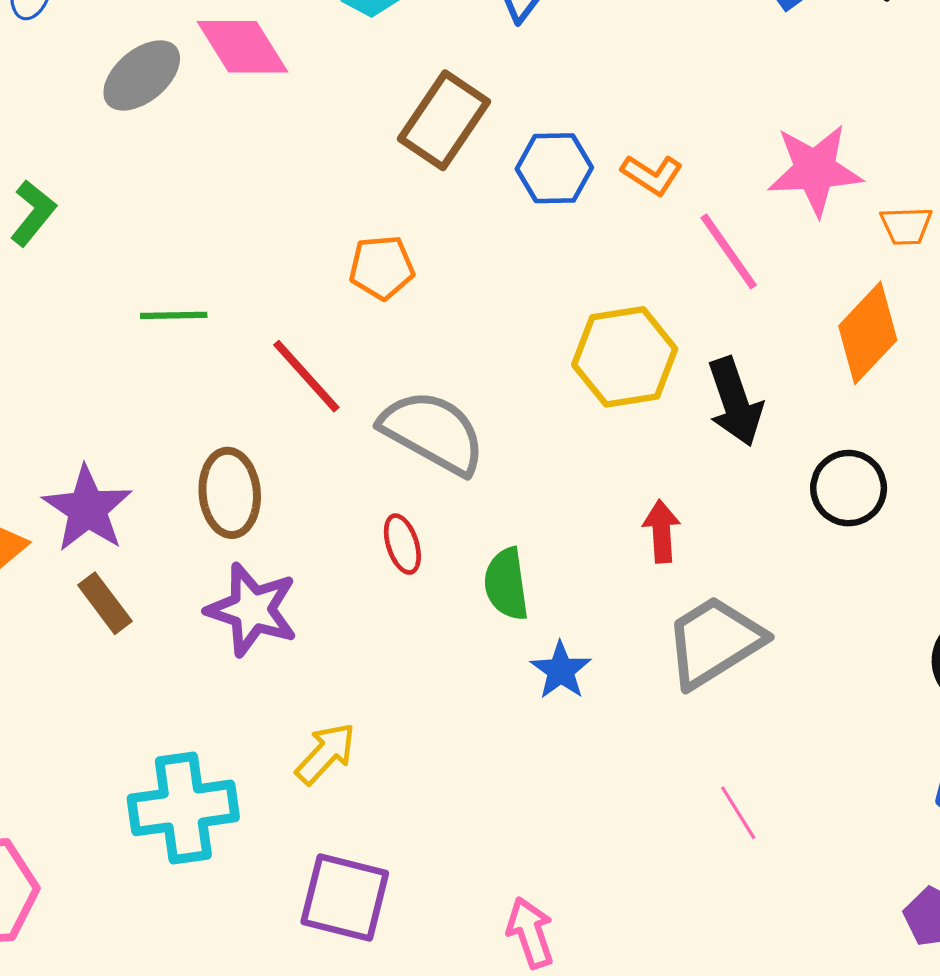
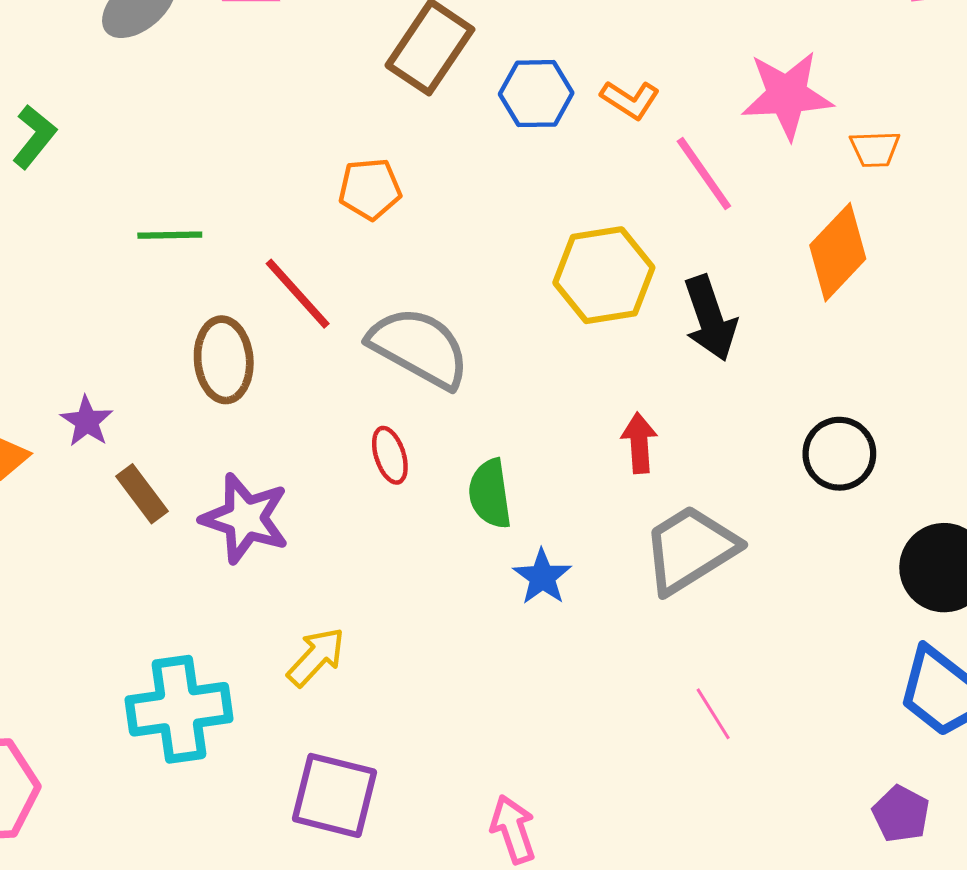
black circle: (849, 488) -> (839, 454), moved
brown ellipse: (230, 493) -> (224, 360), moved
purple star: (87, 509) -> (87, 421), size x0.6
brown rectangle: (105, 603) -> (142, 494), moved

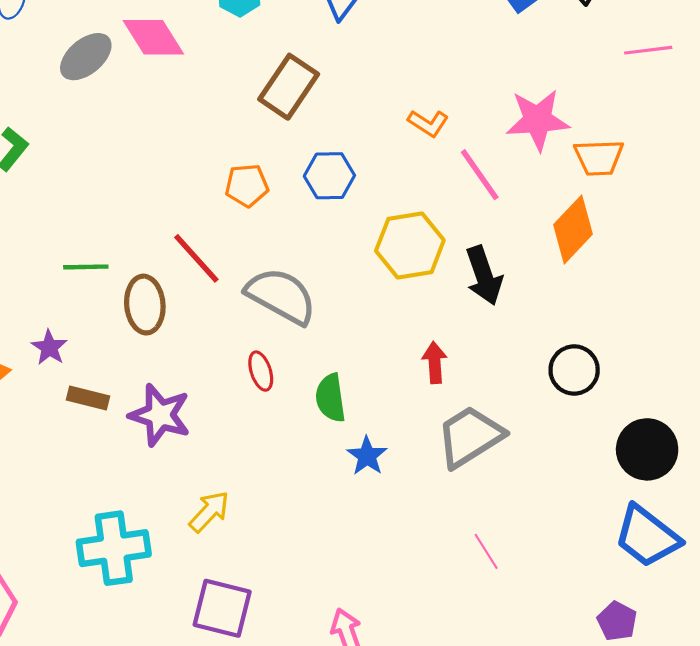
blue hexagon: (536, 94) -> (329, 176), moved
orange trapezoid: (875, 149) -> (599, 158), size x1.4
green line: (170, 235) -> (86, 267), moved
brown rectangle: (142, 494) -> (88, 398), turned -39

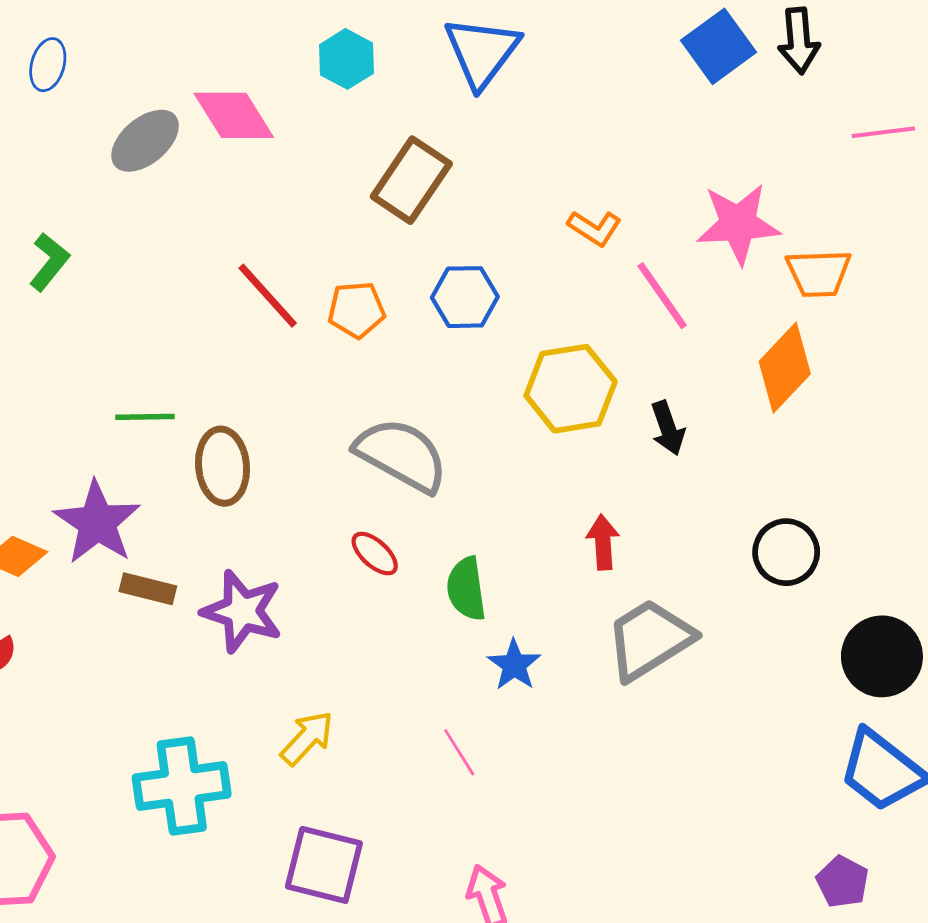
red line: (196, 258) -> (268, 296), moved
black arrow: (484, 276) -> (668, 428), size x0.7
purple star: (49, 347) -> (97, 523), size x1.8
red ellipse: (261, 371) -> (375, 554), turned -30
pink line: (486, 551) -> (459, 752), moved

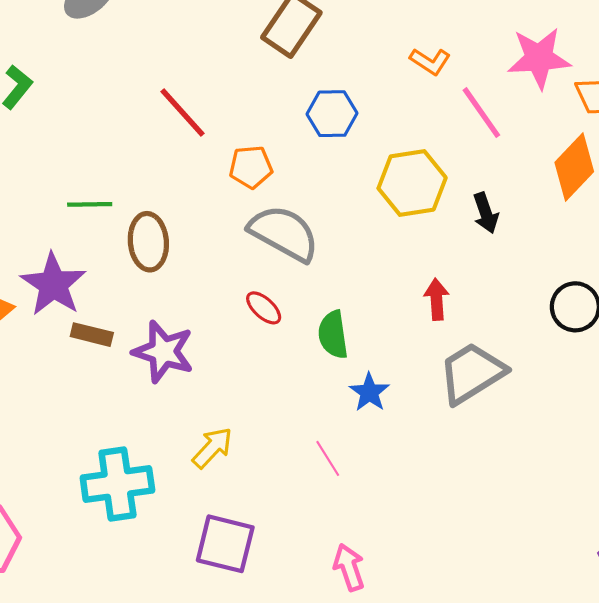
orange pentagon: (356, 310) -> (251, 167), moved

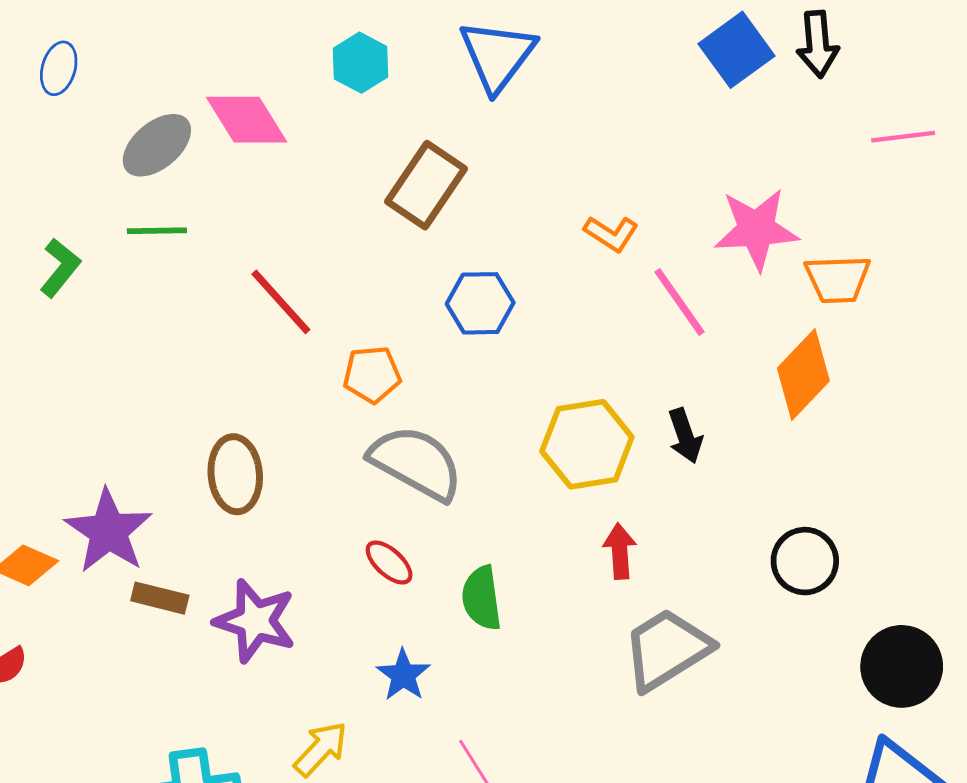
yellow hexagon: (412, 183) -> (587, 444), moved
green line: (90, 204) -> (157, 231), moved
blue star: (369, 392) -> (403, 675), moved

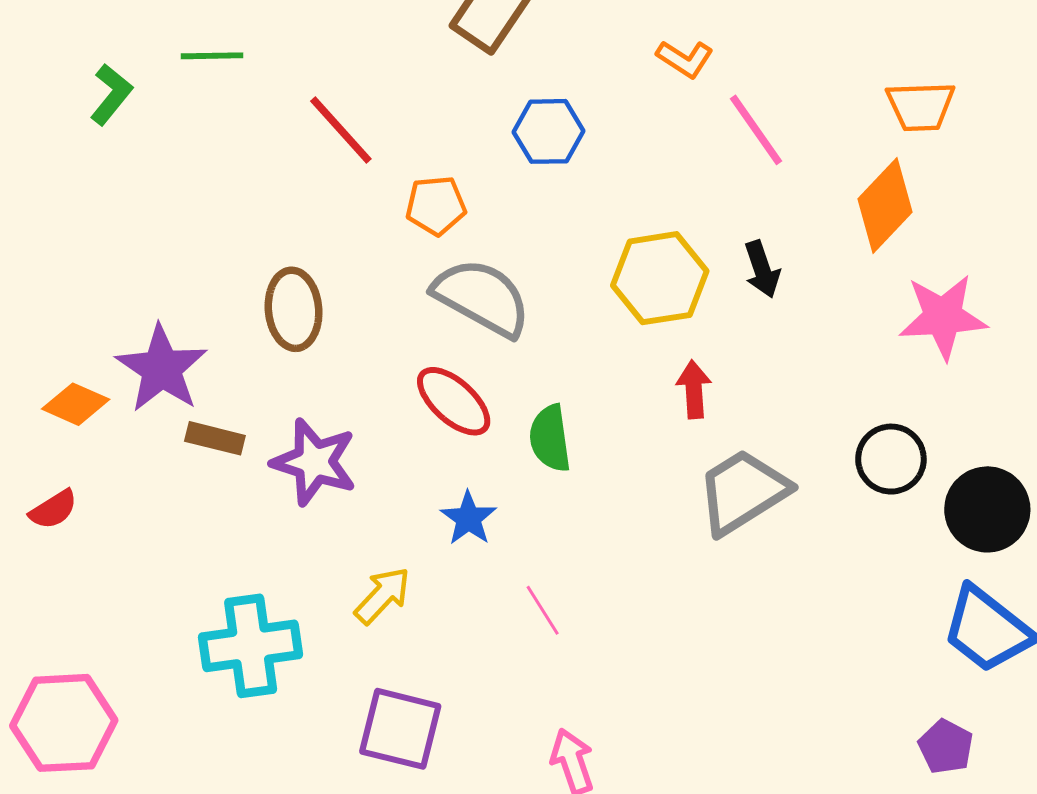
pink star: (756, 229) -> (943, 317), moved
black circle: (805, 561) -> (891, 459), moved
red ellipse: (389, 562) -> (454, 401), size x1.5

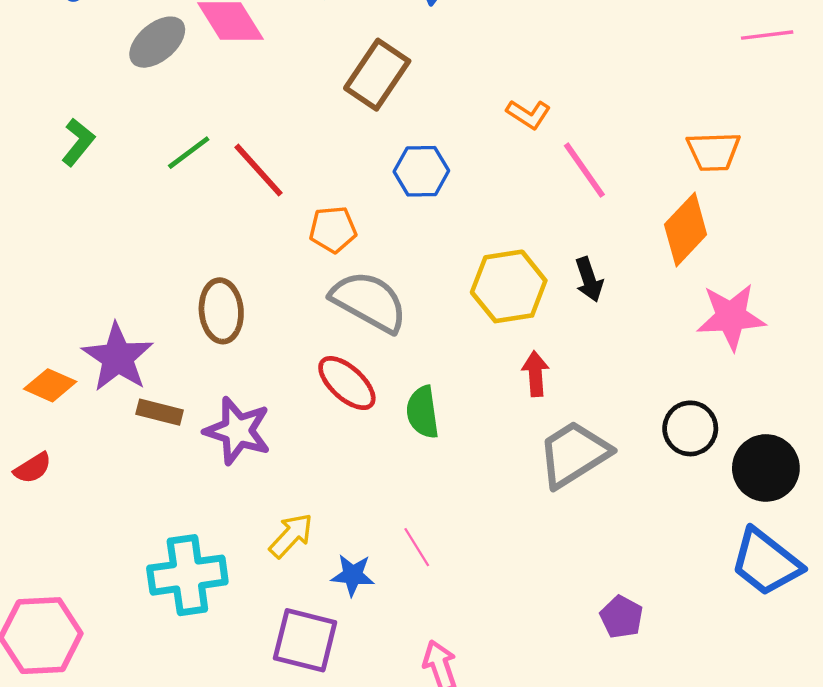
green line: (212, 56) -> (189, 153), moved, turned -36
blue star: (468, 518) -> (353, 575), moved, turned -30
purple pentagon: (946, 747) -> (622, 617), moved

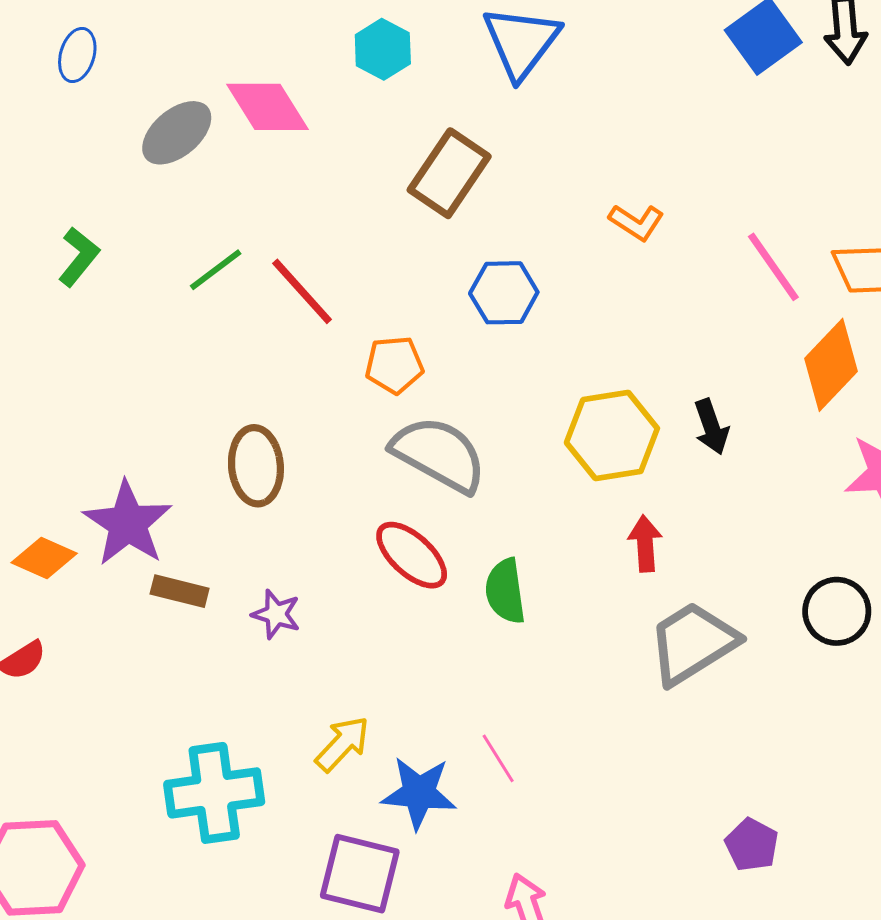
pink line: (584, 170) -> (773, 267), moved
purple star: (238, 431) -> (276, 614), size x0.6
blue star: (353, 575) -> (419, 793), size x1.4

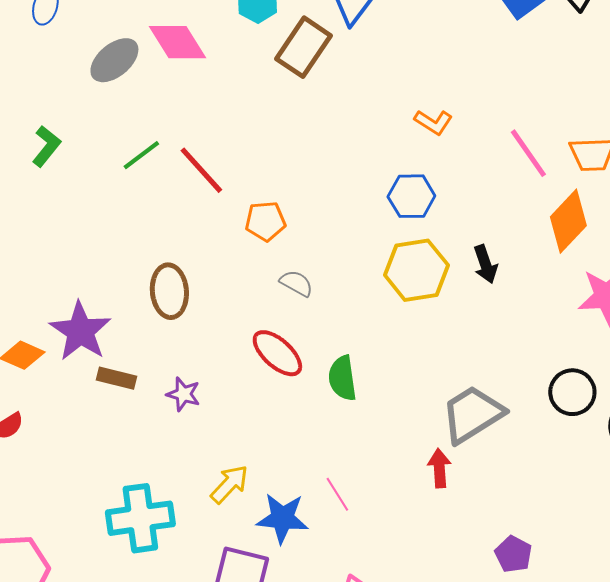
brown rectangle: (449, 173) -> (303, 47), moved
blue hexagon: (504, 293) -> (411, 196), moved
gray semicircle: (439, 454) -> (296, 283), size x0.5
red arrow: (645, 544) -> (439, 468), moved

